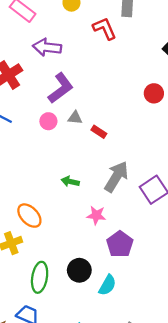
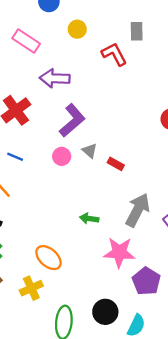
gray triangle: (75, 118) -> (90, 151), turned 40
pink star: (96, 215) -> (119, 252), size x1.5

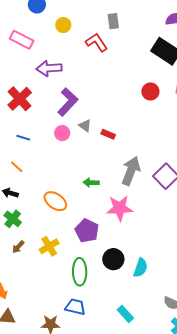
orange ellipse: (49, 258) -> (55, 201), moved
purple pentagon: (146, 281) -> (87, 231), moved

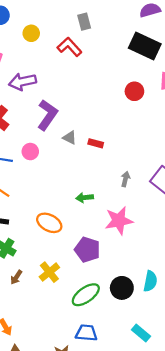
pink circle: (62, 133) -> (30, 152), moved
gray arrow: (131, 171) -> (125, 179), size x0.5
black circle: (113, 259) -> (122, 288), moved
green ellipse: (80, 272) -> (86, 295), turned 64

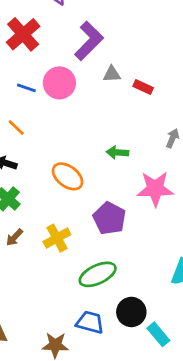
gray triangle: (70, 138) -> (112, 74), turned -40
pink circle: (30, 152) -> (59, 83), size x1.5
black circle: (122, 288) -> (131, 312), moved

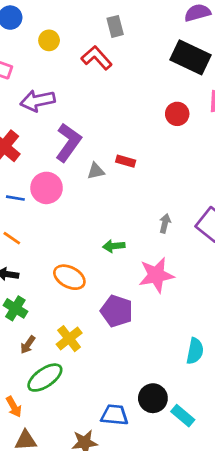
red rectangle: (143, 87) -> (126, 161), moved
green ellipse: (98, 274) -> (45, 378), moved

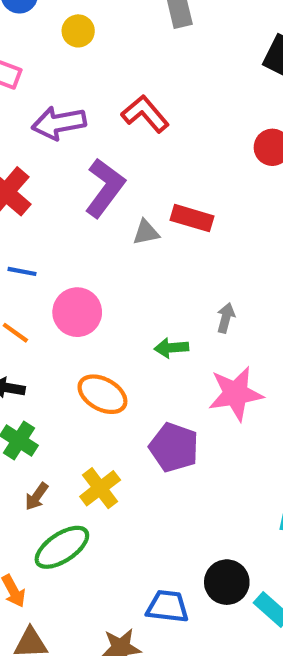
red L-shape: (97, 58) -> (145, 114), moved
red rectangle: (126, 161) -> (192, 218), size x1.4
pink circle: (47, 188) -> (77, 312), moved
gray arrow: (165, 223) -> (226, 318), moved

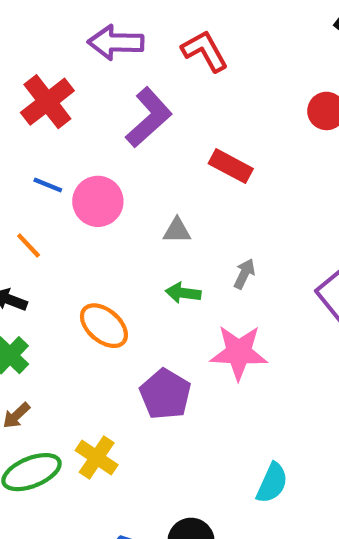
gray triangle: (146, 232) -> (177, 231), moved
pink circle: (77, 312) -> (98, 201), moved
yellow cross: (100, 488) -> (97, 458), moved, turned -30

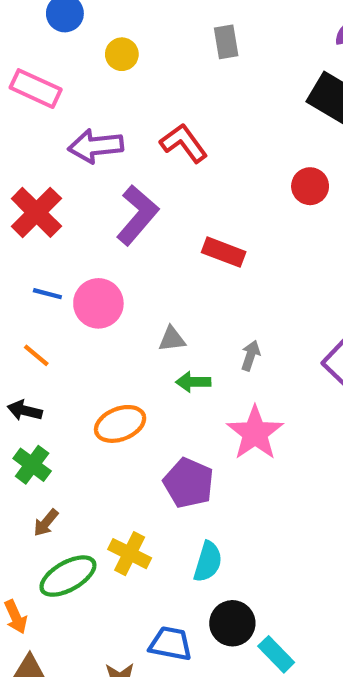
gray triangle: (177, 231) -> (172, 339), moved
orange ellipse: (104, 326) -> (120, 424), turned -54
pink star: (239, 352) -> (255, 433), turned -30
cyan semicircle: (272, 483) -> (208, 562), moved

